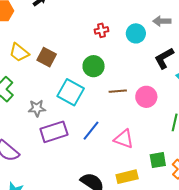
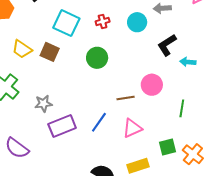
brown line: (118, 91) -> (126, 98), moved
cyan square: (71, 92) -> (66, 23), moved
pink triangle: (124, 139) -> (132, 128), turned -40

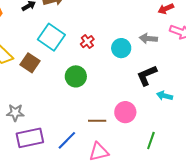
red cross: (103, 22) -> (87, 42), turned -32

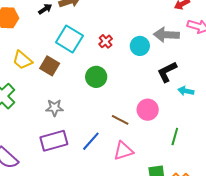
gray arrow: (148, 38) -> (166, 35), size x1.4
gray star: (15, 113) -> (54, 108), moved
brown line: (97, 121) -> (120, 120), turned 30

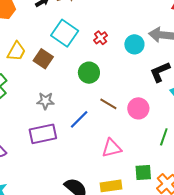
yellow trapezoid: (22, 60) -> (16, 51), turned -105
brown line: (120, 120) -> (108, 104), moved
blue line: (91, 141) -> (79, 119), moved

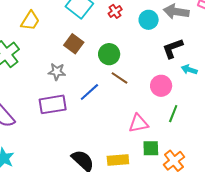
brown square: (43, 59) -> (74, 44), moved
green circle: (89, 73) -> (109, 54), moved
pink circle: (138, 108) -> (161, 86), moved
pink triangle: (112, 148) -> (138, 123), moved

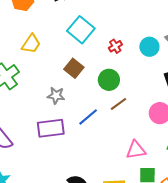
red cross: (115, 11) -> (115, 46), moved
brown line: (120, 78) -> (119, 104), turned -72

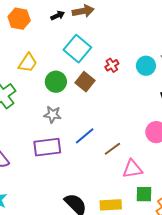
brown square: (74, 68) -> (85, 82), moved
green circle: (109, 80) -> (56, 82), moved
brown line: (119, 104) -> (112, 149), moved

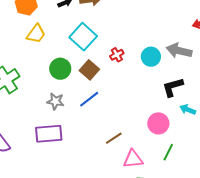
yellow trapezoid: (28, 63) -> (36, 34), moved
blue line: (85, 136) -> (89, 99), moved

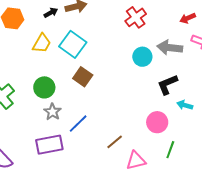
yellow trapezoid: (36, 34) -> (42, 43), moved
red cross: (117, 55) -> (136, 17), moved, size x1.5
green circle: (60, 69) -> (44, 87), moved
blue line: (89, 99) -> (78, 124), moved
gray star: (55, 101) -> (52, 112), turned 30

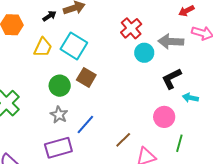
red cross: (136, 17) -> (131, 28), moved
green circle: (44, 87) -> (60, 86), moved

